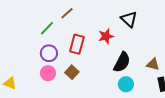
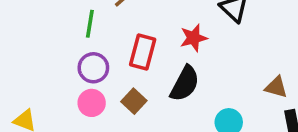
green line: (47, 28) -> (90, 24), turned -35
black semicircle: (122, 62) -> (185, 84), moved

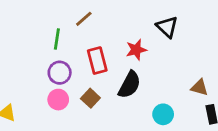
red rectangle: (143, 52) -> (97, 61), turned -30

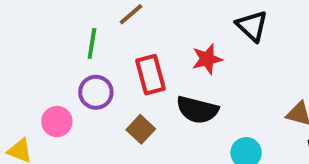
black semicircle: (129, 85) -> (197, 110), turned 76
pink circle: (58, 100) -> (57, 122), moved

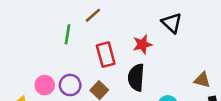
purple circle: (96, 92) -> (70, 85), moved
black semicircle: (197, 110) -> (136, 77), turned 80

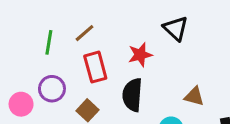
brown line: (93, 15) -> (84, 33), moved
brown triangle: (202, 80) -> (194, 96), moved
purple circle: (70, 85) -> (52, 89), moved

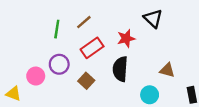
red rectangle: (95, 67) -> (92, 48), turned 70

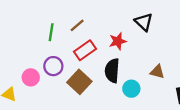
brown square: (86, 81) -> (79, 82), size x1.5
cyan circle: (150, 95) -> (131, 89), moved

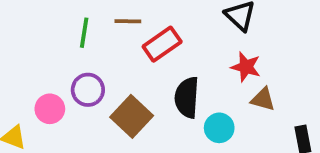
brown line: (77, 25) -> (128, 21), turned 42
red star: (118, 41) -> (246, 67), moved, turned 30
red rectangle: (85, 50) -> (162, 44), moved

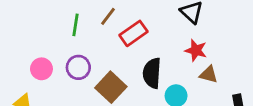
brown line: (128, 21) -> (108, 16), turned -54
pink circle: (50, 109) -> (41, 69), moved

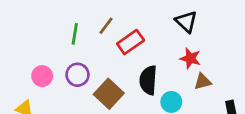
brown triangle: (209, 74) -> (203, 82), turned -30

